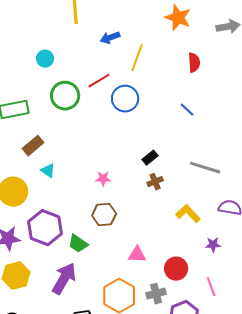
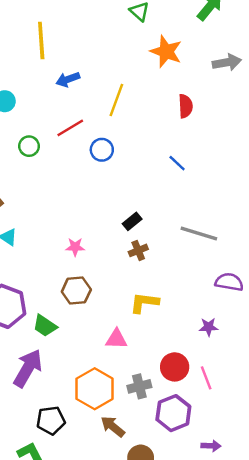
blue arrow: (110, 38) -> (68, 79), moved
green circle: (65, 96) -> (29, 146), size x0.6
blue circle: (125, 99) -> (102, 150), size x0.7
yellow L-shape: (188, 214) -> (144, 303), moved, turned -40
red circle: (176, 269) -> (175, 367), moved

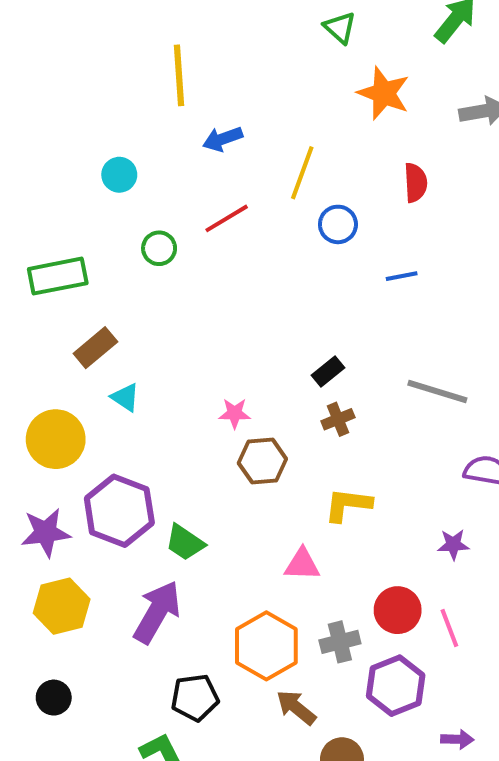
blue circle: (102, 150) -> (338, 224), moved
blue line: (177, 163) -> (402, 276), turned -54
brown hexagon: (76, 291) -> (262, 461), moved

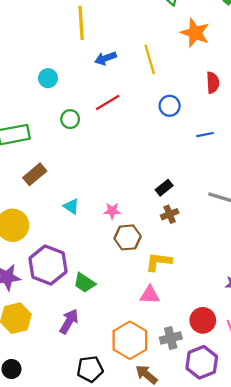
yellow line: (302, 173) -> (150, 59), moved, turned -36
cyan triangle: (125, 397) -> (71, 206), moved
yellow L-shape: (348, 505) -> (159, 262), moved
purple arrow: (157, 612) -> (69, 321), size x0.7

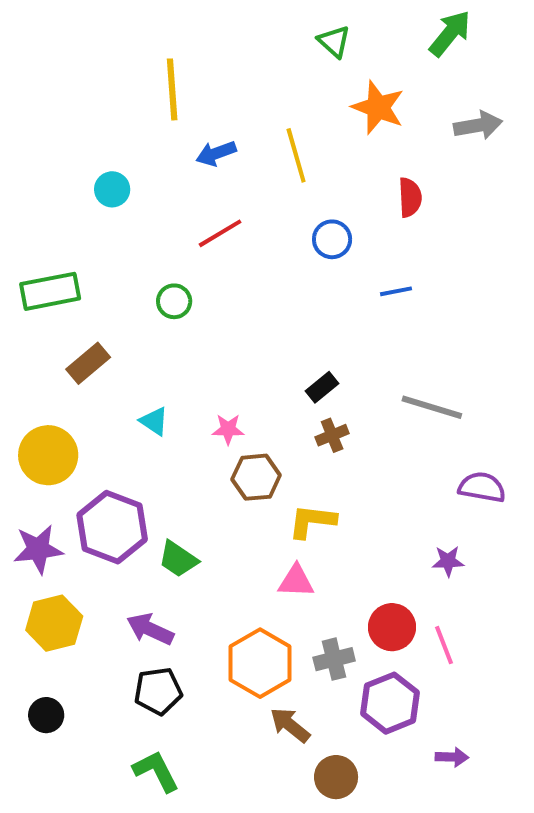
green circle: (70, 119) -> (174, 301), moved
purple arrow: (69, 321) -> (150, 629), turned -95
black pentagon: (90, 369) -> (158, 691), moved

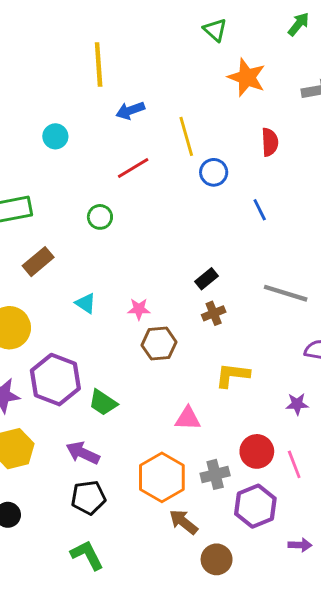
green arrow: (450, 33) -> (299, 24), size x0.7
yellow line: (296, 155) -> (186, 136), moved
blue line: (396, 291) -> (260, 210), turned 75
yellow L-shape: (312, 521) -> (232, 375), moved

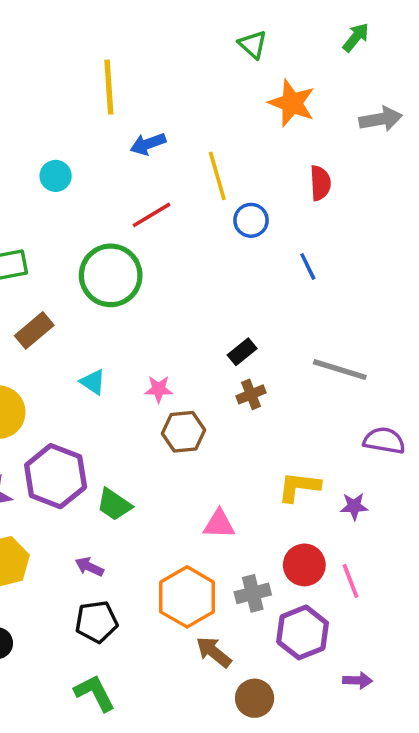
green circle: (100, 217) -> (111, 275), size x2.0
yellow L-shape: (232, 375) -> (299, 487), moved
purple arrow: (83, 453) -> (89, 567), size x0.7

